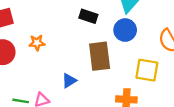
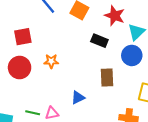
brown rectangle: (100, 56) -> (107, 77), size x0.7

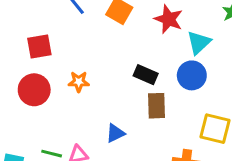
black rectangle: (99, 41) -> (146, 75), moved

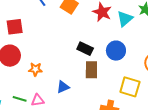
cyan triangle: (199, 43) -> (125, 19), moved
orange star: (79, 82) -> (35, 69), moved

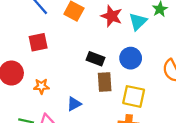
red square: (15, 27) -> (38, 42), moved
yellow square: (130, 87) -> (134, 96), moved

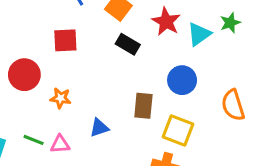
black rectangle: (96, 59) -> (128, 44), moved

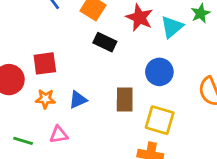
red square: (65, 40) -> (45, 63), moved
blue triangle: (99, 128) -> (78, 100), moved
pink triangle: (60, 144) -> (59, 135), moved

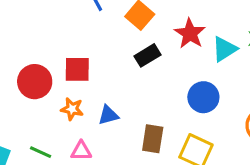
black rectangle: (105, 42) -> (147, 55), turned -65
brown rectangle: (125, 99) -> (153, 139), moved

